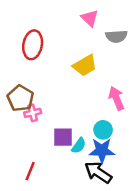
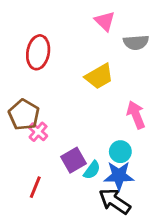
pink cross: (33, 113) -> (38, 132), turned -35
purple square: (63, 137) -> (74, 160), turned -30
red line: (30, 171) -> (35, 187), moved

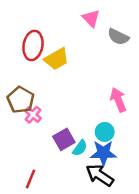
gray semicircle: (136, 42) -> (118, 37), turned 30
yellow trapezoid: (99, 76) -> (56, 59), moved
red line: (35, 187) -> (31, 179), moved

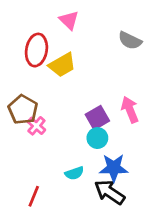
pink triangle: (91, 18) -> (69, 20), moved
cyan circle: (105, 132) -> (97, 138), moved
purple square: (64, 139) -> (97, 118), moved
cyan semicircle: (80, 148) -> (74, 173), moved, turned 35

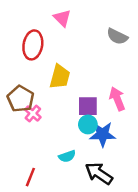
yellow trapezoid: (62, 65) -> (60, 77), moved, turned -45
purple square: (97, 118) -> (88, 106), turned 30
blue star: (114, 168) -> (103, 134), moved

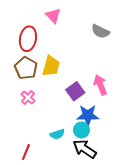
brown pentagon: (21, 99) -> (26, 68), moved
purple square: (88, 106) -> (75, 91), turned -36
cyan circle: (88, 124) -> (81, 130), moved

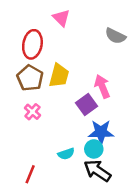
pink arrow: (100, 85) -> (102, 86), moved

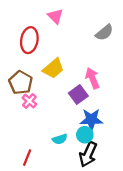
gray semicircle: (115, 36) -> (104, 33), turned -66
yellow trapezoid: (59, 76) -> (53, 68), turned 35
brown pentagon: (30, 78) -> (21, 83), moved
black arrow: (97, 171) -> (88, 154), turned -100

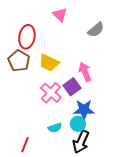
pink triangle: (55, 16) -> (60, 15), moved
yellow trapezoid: (53, 68) -> (49, 63), turned 65
brown pentagon: (21, 83) -> (19, 61), moved
pink cross: (29, 101) -> (51, 93), moved, size x1.5

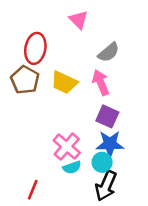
gray semicircle: (96, 30) -> (109, 52), moved
pink arrow: (85, 72) -> (101, 82), moved
purple square: (72, 87) -> (107, 116), moved, turned -30
pink cross: (51, 93) -> (67, 147), moved

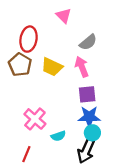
purple square: (107, 116) -> (87, 94), turned -30
pink cross: (67, 147) -> (35, 119), moved
cyan circle: (102, 162) -> (92, 133), moved

